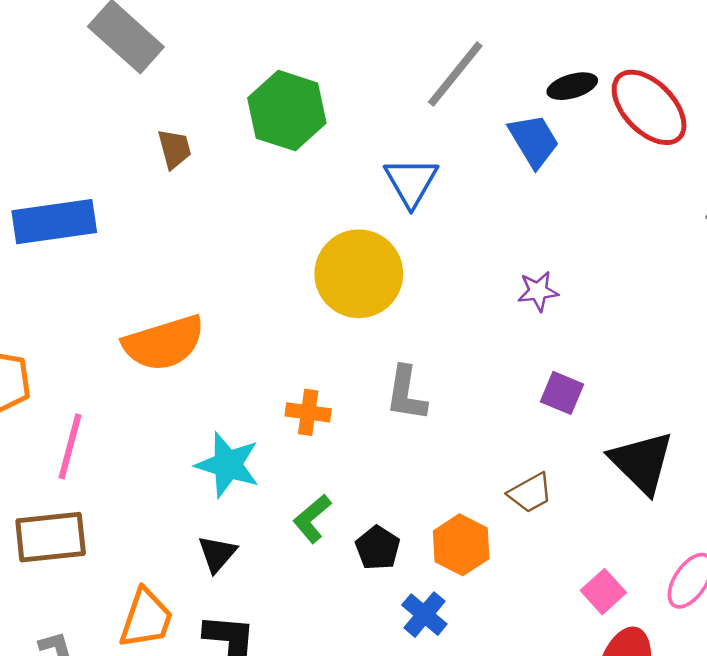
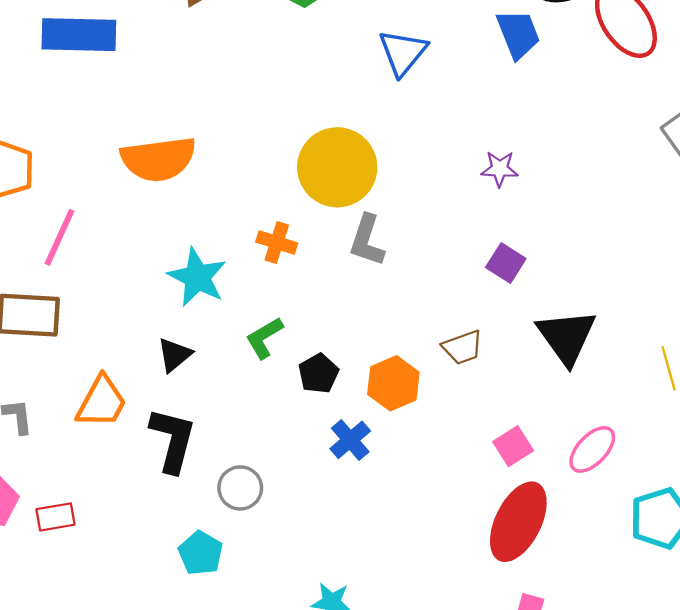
yellow circle: (359, 274) -> (337, 167), moved

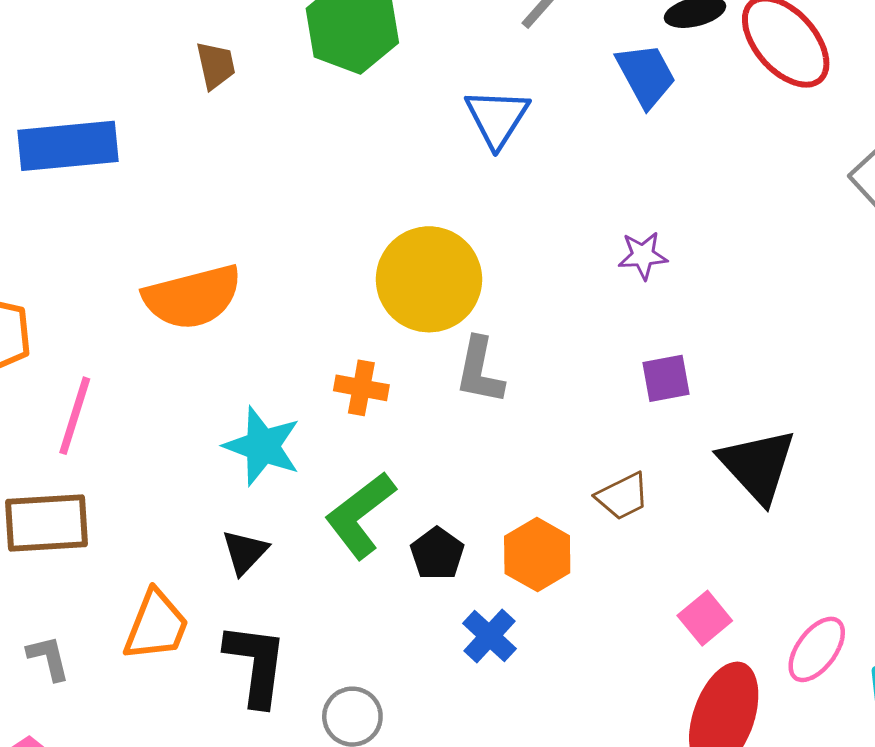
purple square: (506, 263) -> (666, 378), turned -36
green L-shape: (264, 338) -> (360, 515), size x1.5
pink ellipse: (592, 449) -> (817, 649), moved

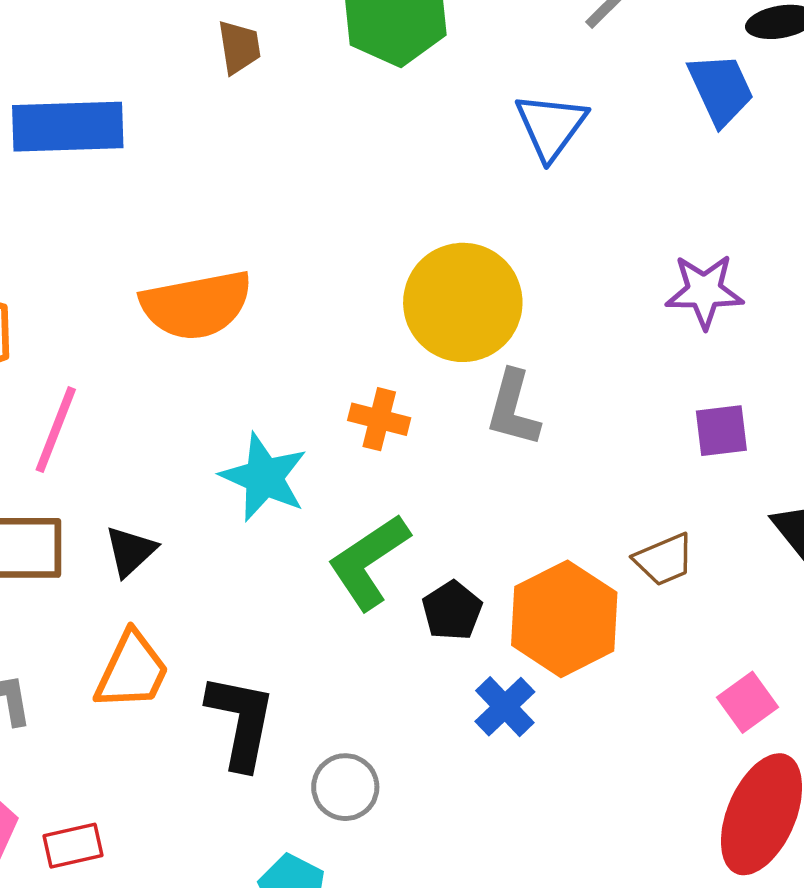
purple star: (643, 255) -> (704, 291), size x1.4
black triangle: (245, 552) -> (130, 551), moved
orange hexagon: (537, 555) -> (564, 619), size x1.4

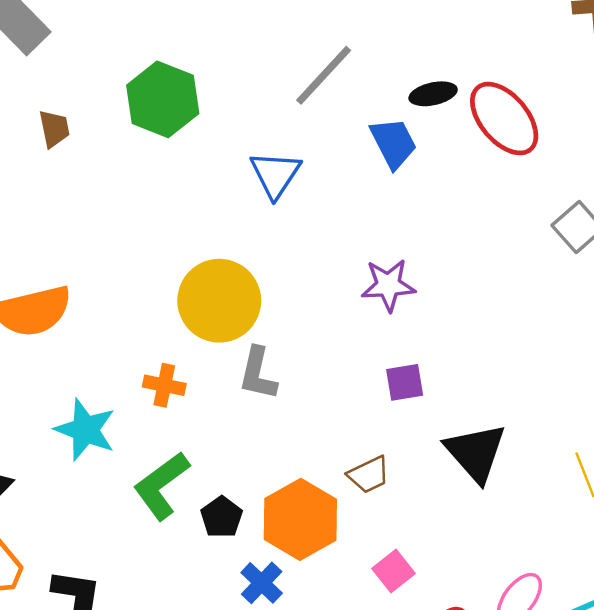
pink square: (748, 702) -> (393, 571), moved

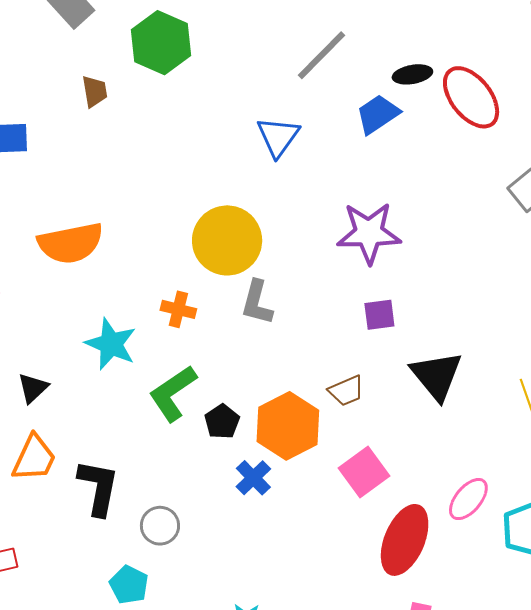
green hexagon: (163, 99) -> (161, 43), moved
blue trapezoid: (393, 143) -> (378, 114), turned -99
purple star: (388, 285) -> (369, 233), size x1.4
pink square: (393, 571) -> (364, 472), size x1.4

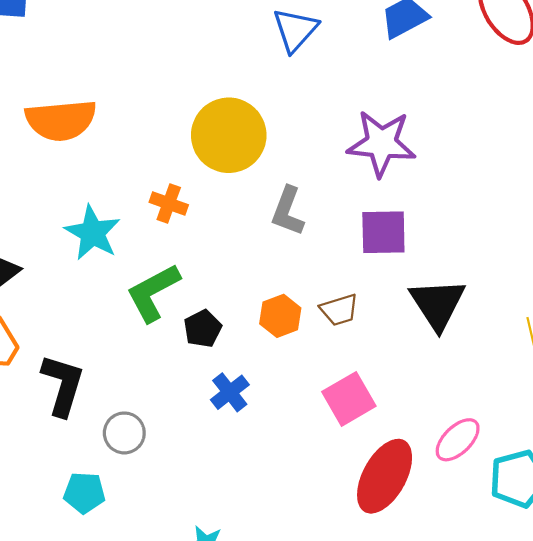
gray L-shape: (257, 303) -> (288, 211), moved
purple square: (379, 315) -> (383, 232), size x1.4
orange hexagon: (288, 426) -> (280, 316), moved, size x0.6
cyan pentagon: (129, 585) -> (84, 493), turned -30

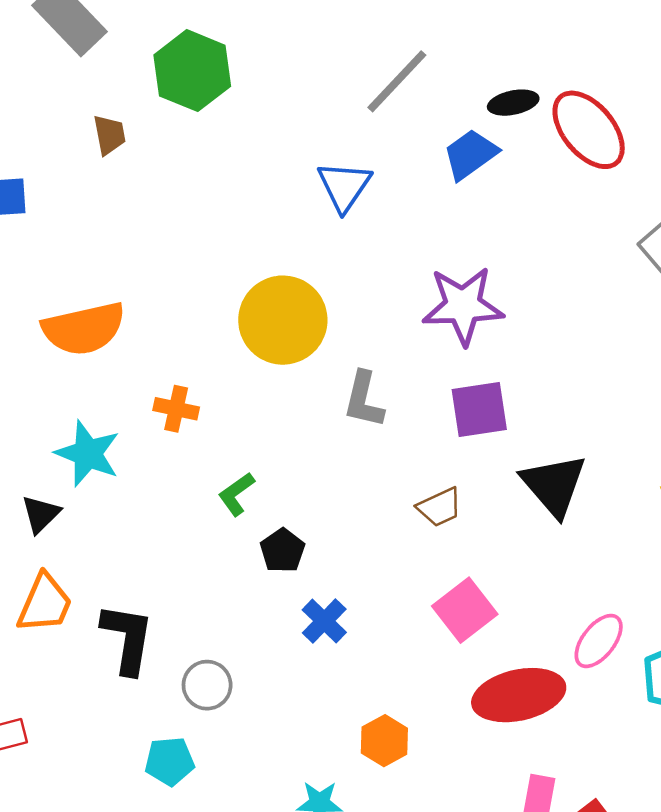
orange cross: (169, 203) -> (176, 409), moved
cyan star: (93, 233) -> (88, 454), moved
green L-shape: (153, 293) -> (236, 494), moved, size x0.6
orange hexagon: (280, 316) -> (384, 741), moved
red ellipse: (385, 476) -> (519, 695), turned 56

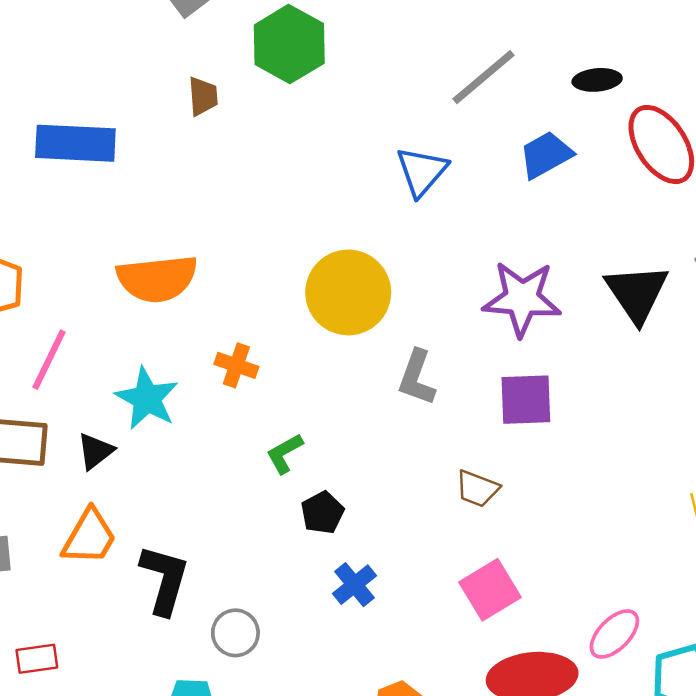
black ellipse: (513, 103) -> (597, 80), moved
black triangle: (554, 485) -> (637, 293), moved
brown trapezoid: (440, 507) -> (477, 489), turned 39

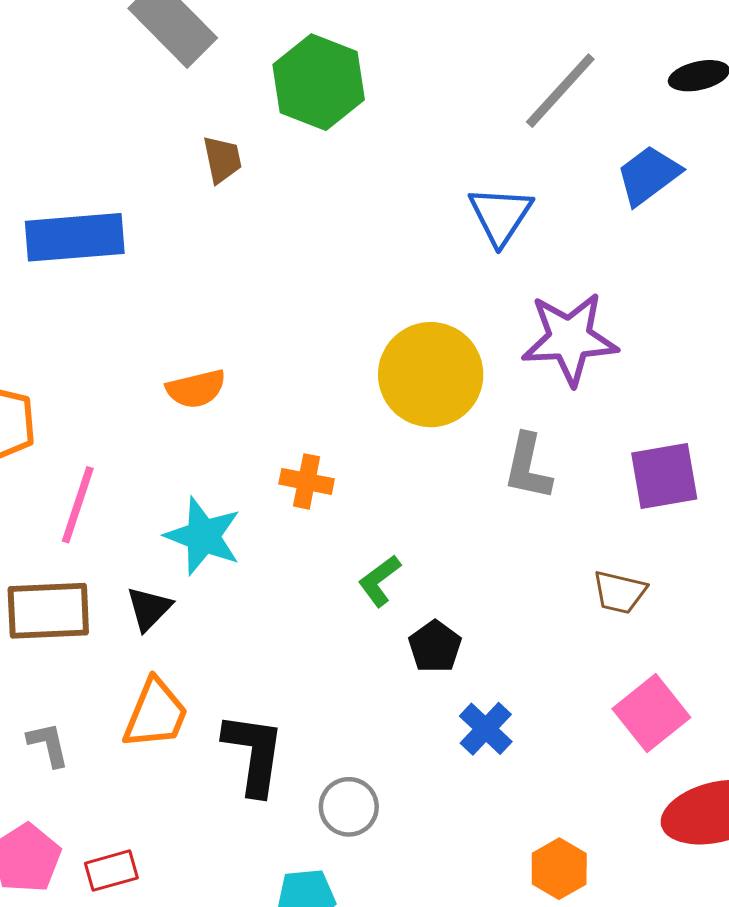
orange semicircle: (157, 279) -> (196, 389), size x0.6
purple star: (522, 299) -> (570, 339), moved

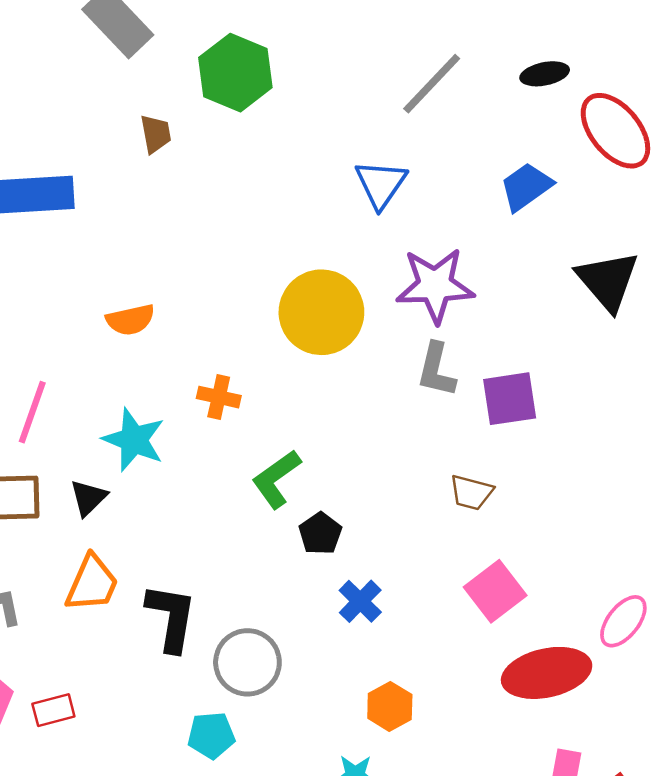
blue trapezoid: (649, 175) -> (526, 187), moved
gray L-shape: (528, 467) -> (436, 370), moved
green L-shape: (379, 581) -> (276, 479), size x1.4
gray circle: (349, 807) -> (247, 662), size x1.4
orange hexagon: (559, 869) -> (390, 706), moved

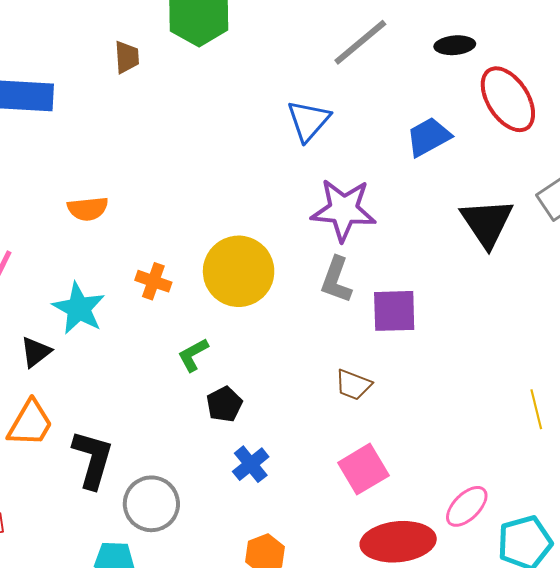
yellow circle: (321, 312) -> (239, 271), moved
green L-shape: (276, 479) -> (193, 355), size x0.7

